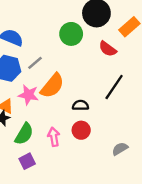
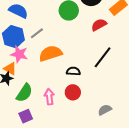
red semicircle: (108, 49) -> (99, 25), turned 112
orange semicircle: (52, 86) -> (50, 53), turned -150
pink star: (28, 95) -> (19, 54), moved

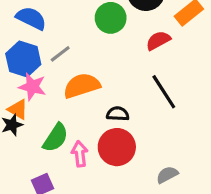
black line: (103, 57) -> (164, 92), turned -70
red circle: (73, 92) -> (117, 147), size x1.5
green semicircle: (24, 93) -> (56, 138), moved

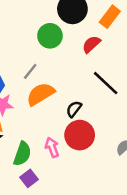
gray line: (60, 54) -> (30, 71), moved
black semicircle: (118, 114) -> (74, 109), turned -42
green semicircle: (56, 138) -> (22, 154), moved

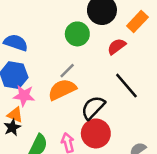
gray line: (30, 71) -> (67, 71), moved
black semicircle: (74, 109) -> (93, 108), size x1.5

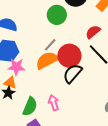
red semicircle: (117, 46) -> (93, 32), moved
red circle: (96, 133) -> (69, 56), moved

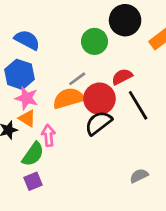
red semicircle: (93, 32) -> (122, 77), moved
orange triangle: (10, 83) -> (27, 118), moved
pink arrow: (54, 103) -> (48, 135), moved

